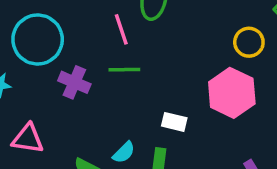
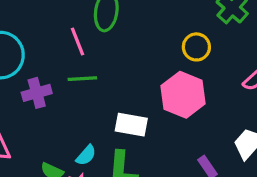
purple cross: (74, 82) -> (37, 93), turned -36
white rectangle: (174, 122) -> (131, 125), size x1.4

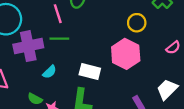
purple cross: (37, 93) -> (28, 46), size x1.5
cyan semicircle: (86, 155) -> (50, 72), moved

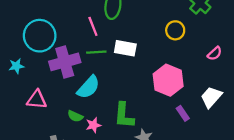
pink hexagon: (126, 54) -> (168, 80), moved
white rectangle: (90, 71) -> (125, 48), moved
cyan semicircle: (50, 72) -> (88, 87), size x1.6

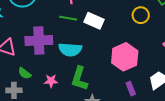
purple cross: (65, 62) -> (39, 40), moved
cyan semicircle: (88, 87) -> (70, 50), moved, turned 40
green semicircle: (75, 116) -> (25, 73), moved

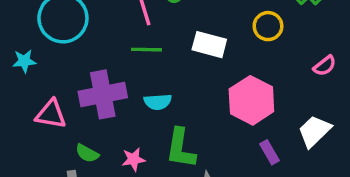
white rectangle: (94, 21) -> (209, 45), moved
cyan semicircle: (70, 50) -> (158, 102), size x0.7

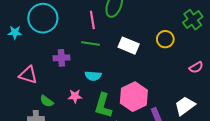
cyan star: (24, 61) -> (15, 32), moved
purple cross: (103, 94) -> (61, 58), moved, size x0.6
pink hexagon: (251, 100) -> (134, 97), moved
pink star: (133, 159) -> (75, 96), moved

